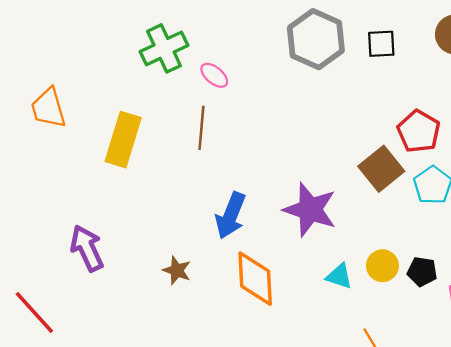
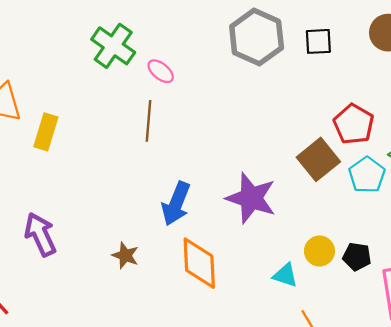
green cross: (164, 48) -> (113, 46), turned -30
yellow rectangle: (123, 140) -> (46, 132), moved, size x0.7
cyan triangle: (339, 276) -> (285, 275), moved

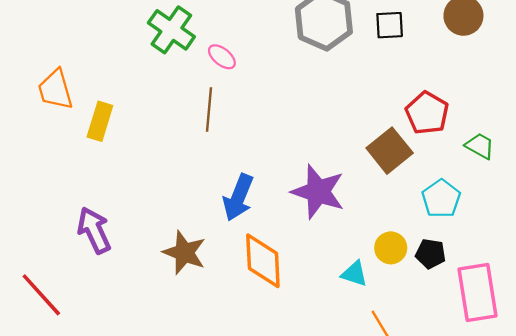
cyan pentagon: (367, 175) -> (441, 199), moved
brown star: (125, 255) -> (184, 253), size x1.5

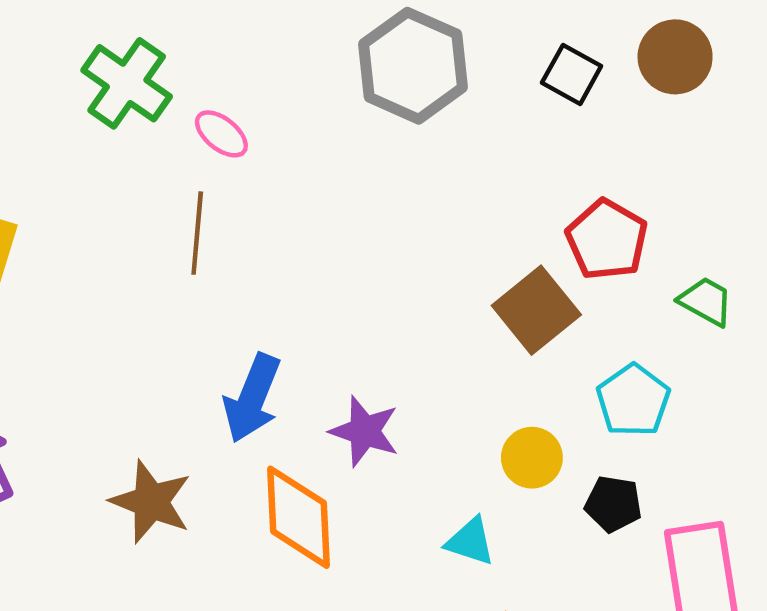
black square: (390, 25) -> (572, 74), moved, turned 32
purple star: (318, 192) -> (365, 431), moved, size x0.7
yellow circle: (391, 248) -> (532, 458), moved

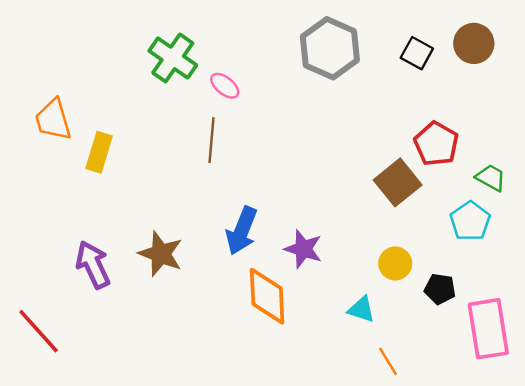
cyan pentagon: (633, 400) -> (470, 221), moved
brown star: (151, 502) -> (161, 254), moved

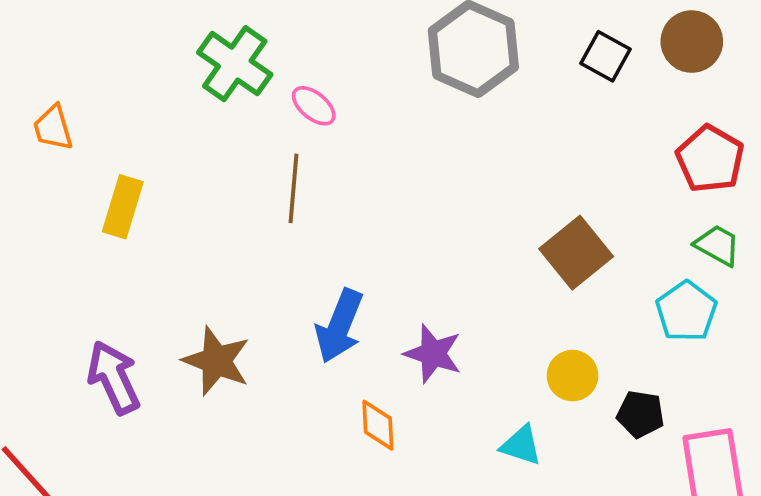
orange trapezoid: (53, 120) -> (53, 128), moved, size x0.7
red pentagon: (436, 144) -> (710, 159), moved
orange diamond: (267, 296) -> (378, 425), size x0.6

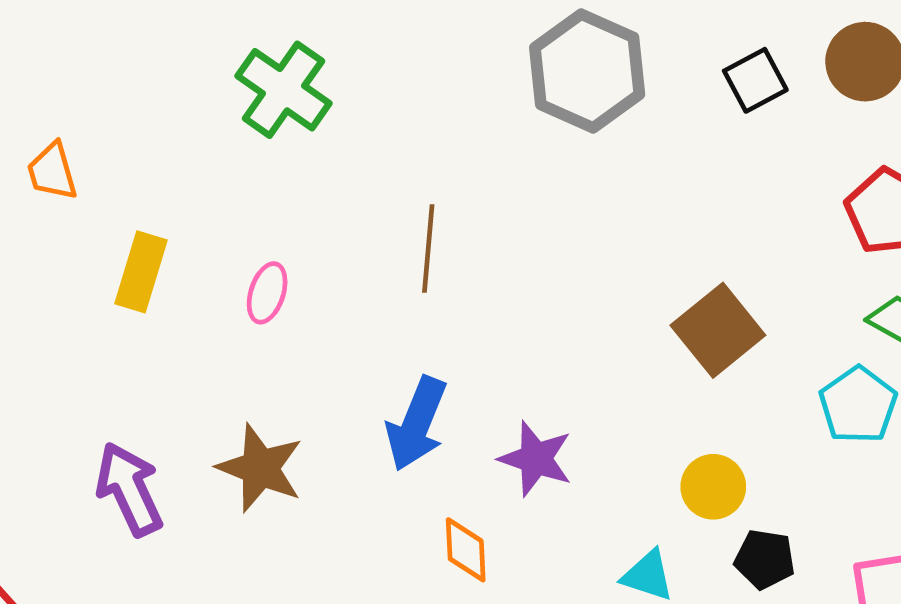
black square: (606, 56) -> (755, 80), turned 33
pink ellipse: (314, 106) -> (267, 293), moved, turned 69
brown line: (293, 188) -> (428, 249), moved
black pentagon: (640, 414) -> (765, 559), moved

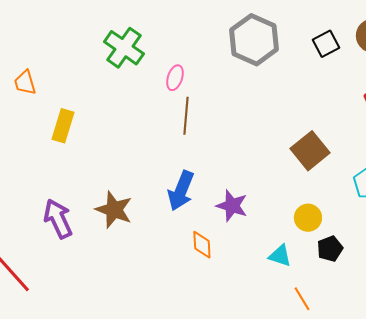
pink ellipse: (267, 293) -> (175, 78), moved
black pentagon: (765, 559) -> (330, 249), turned -30

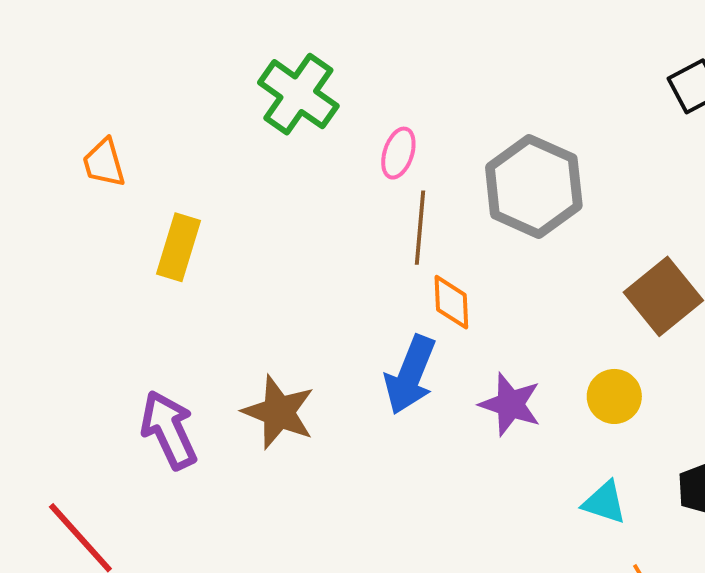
gray hexagon: (254, 40) -> (534, 186), moved
yellow circle: (308, 218) -> (614, 396), moved
orange diamond: (202, 245) -> (451, 302), moved

